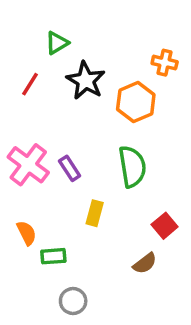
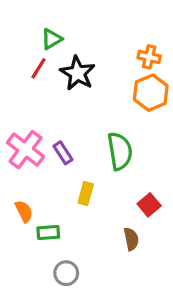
red line: (30, 84) -> (39, 68), moved
orange hexagon: (136, 102) -> (151, 93), moved
brown semicircle: (145, 263) -> (131, 239), turned -65

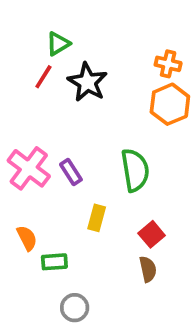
red square: (149, 205) -> (152, 234), moved

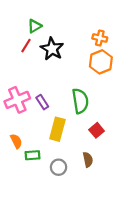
pink cross: (29, 168) -> (17, 100), turned 30
yellow rectangle: (97, 218) -> (57, 129), size x1.5
red square: (152, 234) -> (97, 130), moved
gray circle: (75, 308) -> (59, 167), moved

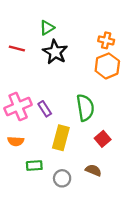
green triangle: (35, 26) -> (47, 28), moved
red line: (26, 46) -> (17, 49), moved, turned 72
orange semicircle: (16, 141) -> (16, 141), moved, turned 120
brown semicircle: (88, 160) -> (93, 170), turned -56

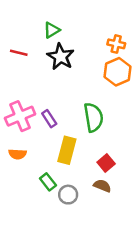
red square: (103, 139) -> (106, 163), moved
green rectangle: (34, 166) -> (48, 182), moved, turned 56

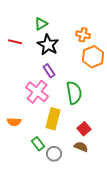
orange cross: (116, 44) -> (83, 35), moved
pink cross: (20, 116) -> (37, 92), moved, turned -30
purple rectangle: (49, 119) -> (49, 71), moved

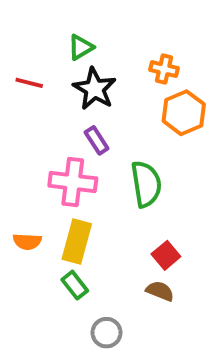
pink cross: (37, 92) -> (73, 182), turned -30
yellow rectangle: (53, 119) -> (77, 241), moved
gray circle: (54, 154) -> (106, 333), moved

